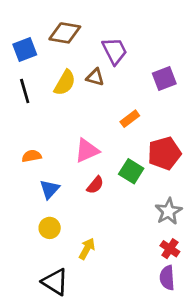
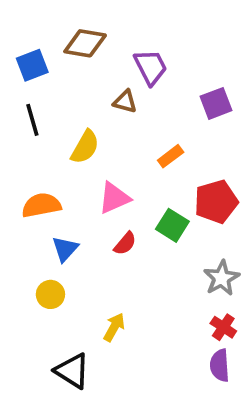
yellow semicircle: (65, 83) -> (85, 147), moved
orange semicircle: (32, 156) -> (41, 205), size x1.5
yellow circle: (50, 228) -> (50, 294), moved

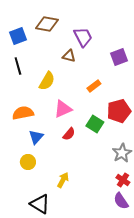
purple semicircle: (220, 365) -> (121, 201), turned -30

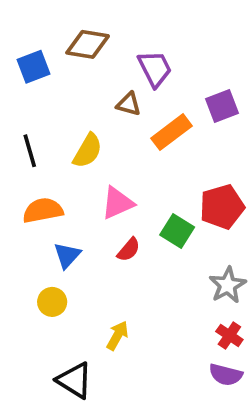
black line: (18, 66) -> (30, 151), moved
orange rectangle: (94, 86) -> (172, 132), moved, size x1.5
purple semicircle: (121, 201) -> (226, 375), turned -42

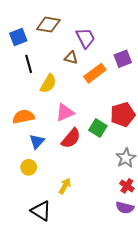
black line: (30, 151) -> (29, 64), moved
red semicircle: (129, 250) -> (71, 138), size x1.5

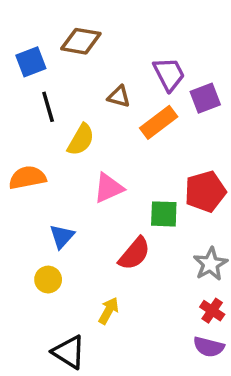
purple trapezoid: (86, 38) -> (169, 74), moved
orange semicircle: (23, 117) -> (27, 178), moved
green square: (98, 128) -> (164, 214), turned -30
red semicircle: (71, 138) -> (134, 254), moved

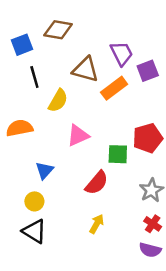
brown triangle: (119, 96) -> (85, 70), size x1.6
yellow arrow: (109, 311) -> (97, 224), moved
black triangle: (69, 352) -> (34, 231), moved

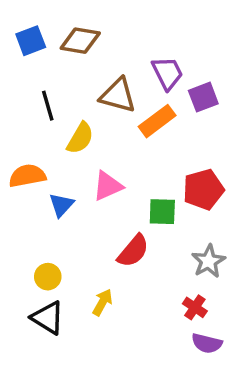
blue square: (22, 45) -> (31, 41), moved
blue triangle: (44, 170) -> (61, 205), moved
yellow arrow: (97, 224) -> (102, 302), moved
red cross: (153, 224) -> (195, 307), moved

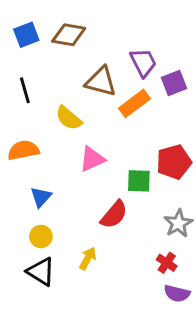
black line: (48, 106) -> (25, 90), moved
yellow semicircle: (80, 138) -> (69, 118), turned 100
blue triangle: (61, 205) -> (41, 197), moved

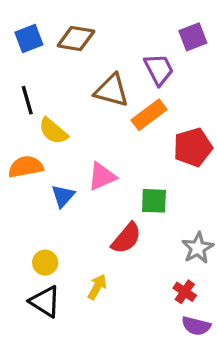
purple square: (174, 83) -> (193, 37), moved
yellow semicircle: (69, 118) -> (53, 131), moved
red pentagon: (174, 162) -> (193, 147), moved
blue triangle: (41, 197) -> (63, 196), moved

